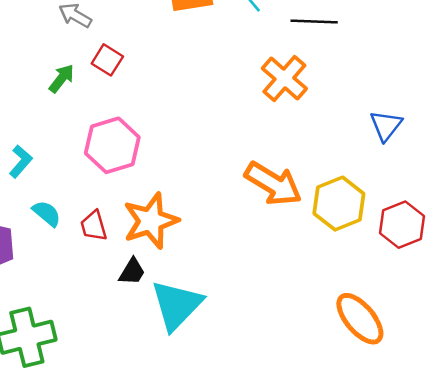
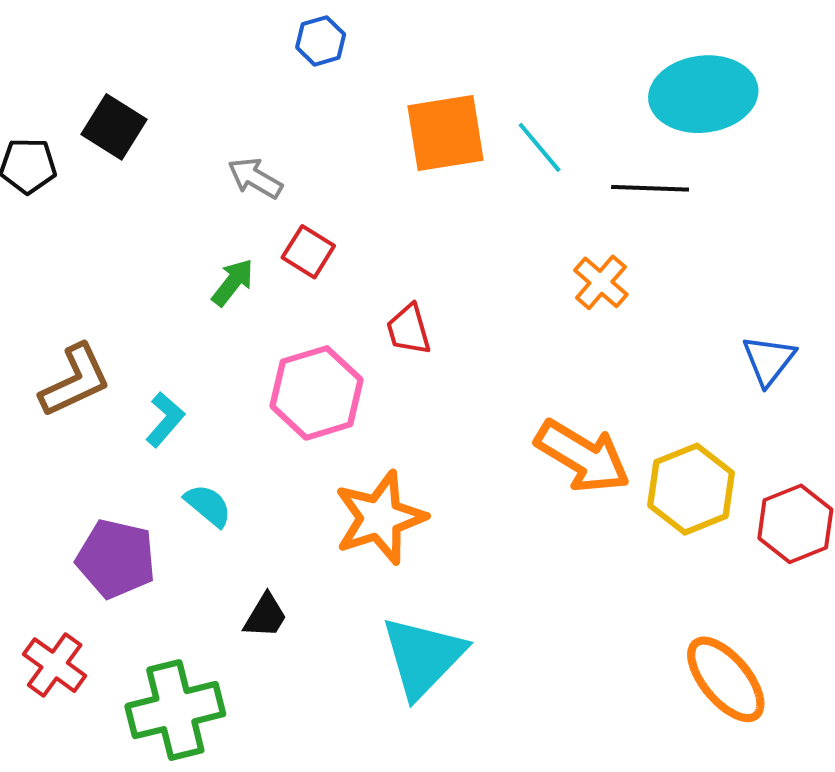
orange cross: (284, 78) -> (601, 282), size x0.7
red trapezoid: (94, 226) -> (409, 329), moved
black trapezoid: (132, 272) -> (265, 616), moved

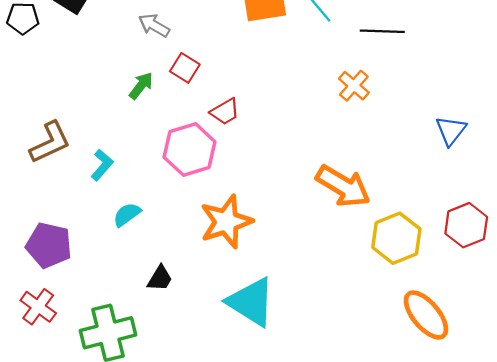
red trapezoid: (409, 329) -> (225, 112), moved, turned -104
yellow hexagon: (691, 489) -> (396, 238), moved
cyan semicircle: (208, 505) -> (127, 215), turned -76
purple pentagon: (116, 559) -> (49, 245), moved
cyan triangle: (423, 657) -> (251, 302), turned -42

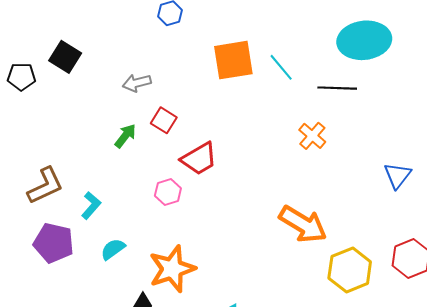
gray arrow: (154, 25) -> (137, 83), turned -44
red trapezoid: (225, 112) -> (199, 159), size x1.4
pink hexagon: (190, 150) -> (168, 192), size x0.6
orange star: (226, 222) -> (172, 269), moved
purple pentagon: (49, 245) -> (54, 243), moved

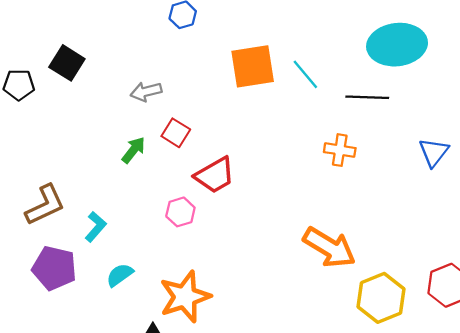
orange cross: (312, 136) -> (340, 150), turned -32
blue triangle: (397, 175) -> (434, 152), moved

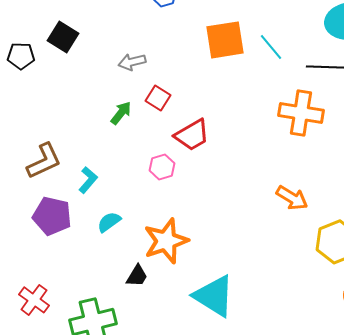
orange cross: (340, 150) -> (301, 113), size x1.6
orange arrow: (329, 247) -> (292, 198), size x0.7

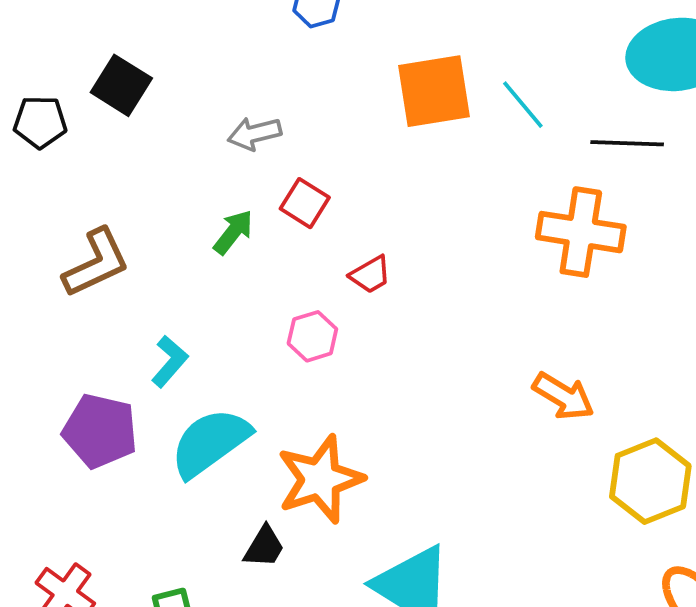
red trapezoid: (192, 135) -> (370, 275), size x0.6
brown L-shape: (44, 161) -> (96, 263), moved
cyan semicircle: (109, 222) -> (210, 443), size x1.8

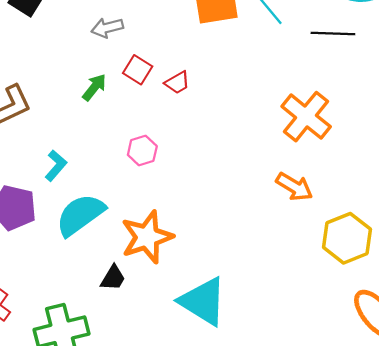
orange cross: (581, 232) -> (306, 117), moved, turned 30
red trapezoid: (370, 275) -> (177, 83), moved

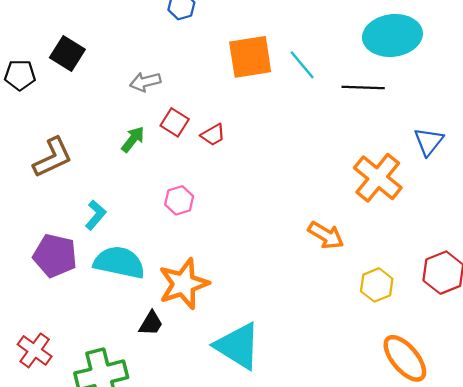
orange cross: (306, 117) -> (378, 178), moved
cyan semicircle: (80, 215) -> (119, 262), turned 48
yellow hexagon: (347, 238) -> (377, 285), size x0.7

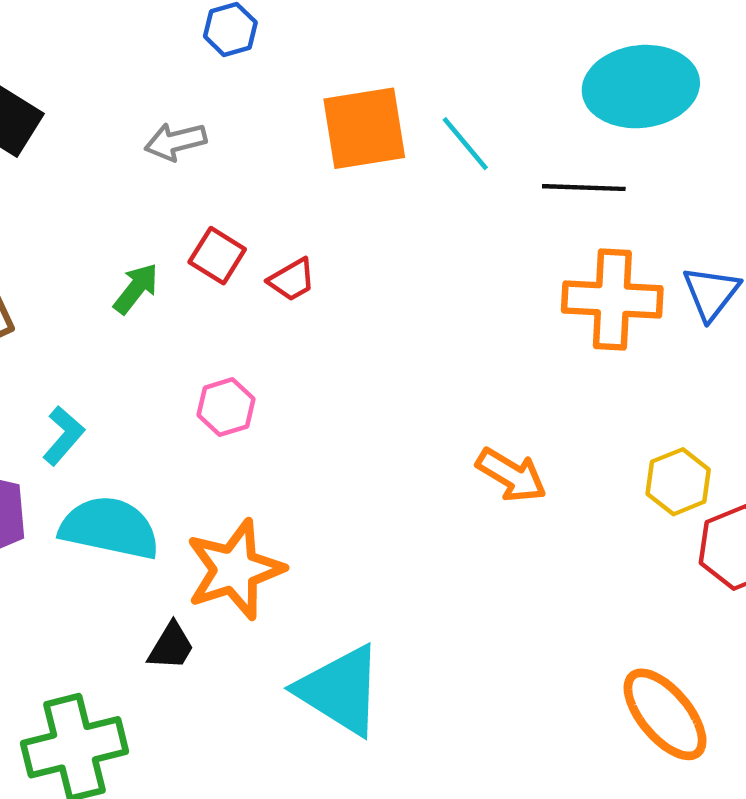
gray arrow: (145, 82) -> (175, 141), moved
orange cross: (378, 178) -> (612, 299), moved, turned -36
yellow hexagon: (377, 285) -> (678, 482), moved

